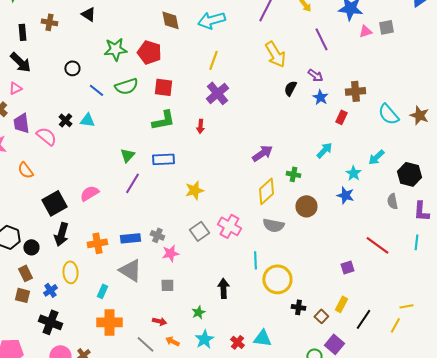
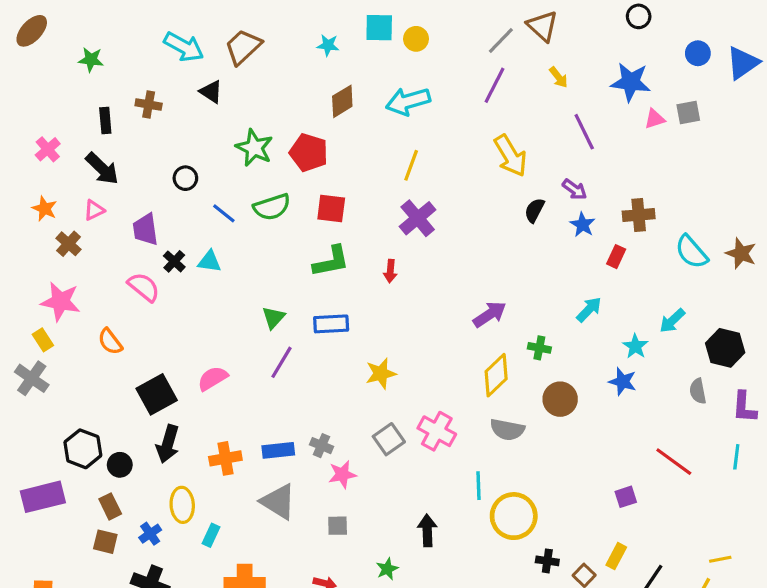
brown diamond: (170, 20) -> (342, 101), turned 70
green star: (115, 49) -> (254, 148), turned 30
purple trapezoid: (21, 123) -> (145, 229), moved
cyan rectangle: (102, 291) -> (211, 535), moved

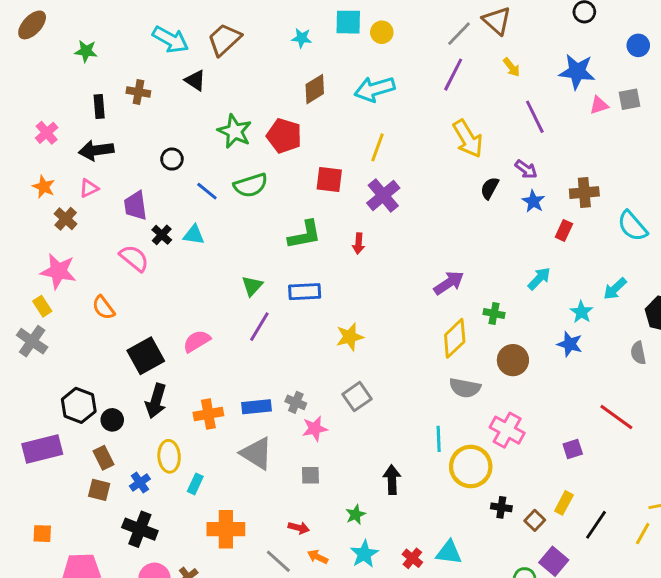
black arrow: (102, 169) -> (96, 150), turned 128
red square: (331, 209) -> (329, 179), moved
pink cross: (437, 431) -> (507, 430), moved

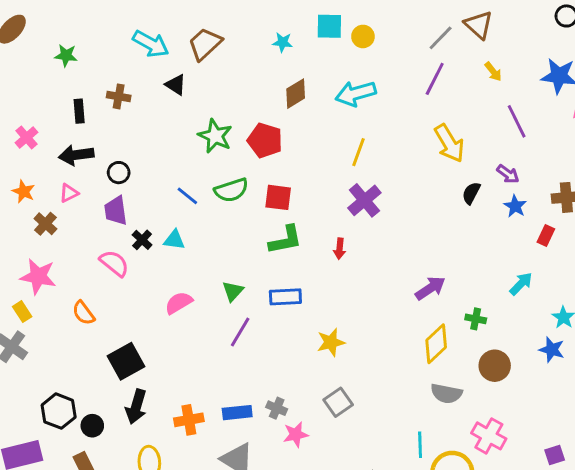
black circle: (172, 159) -> (119, 173), moved
red square: (329, 179) -> (278, 197), moved
pink semicircle: (197, 341) -> (179, 303), moved

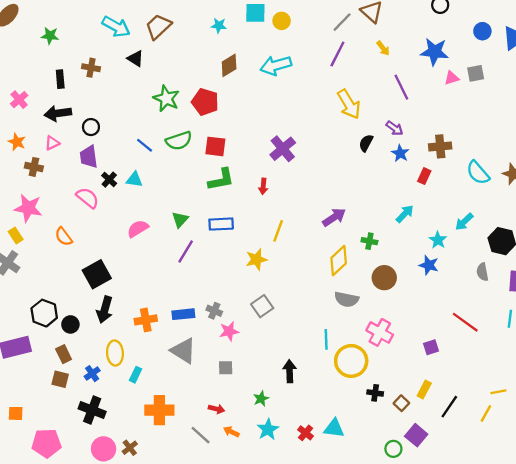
yellow line: (359, 152) -> (278, 231), moved
brown cross: (45, 224) -> (34, 167), turned -30

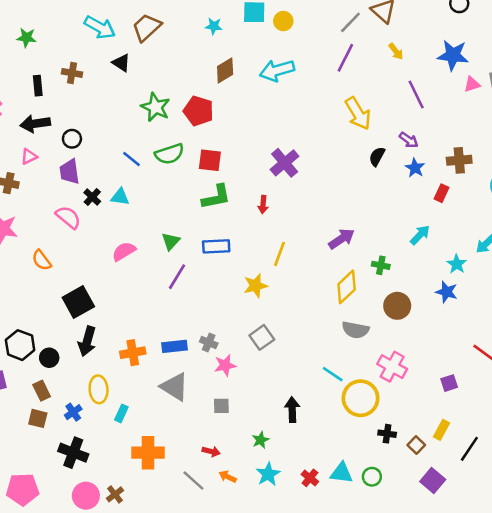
cyan line: (326, 339) -> (333, 374), turned -54
green circle: (393, 449) -> (372, 477), moved

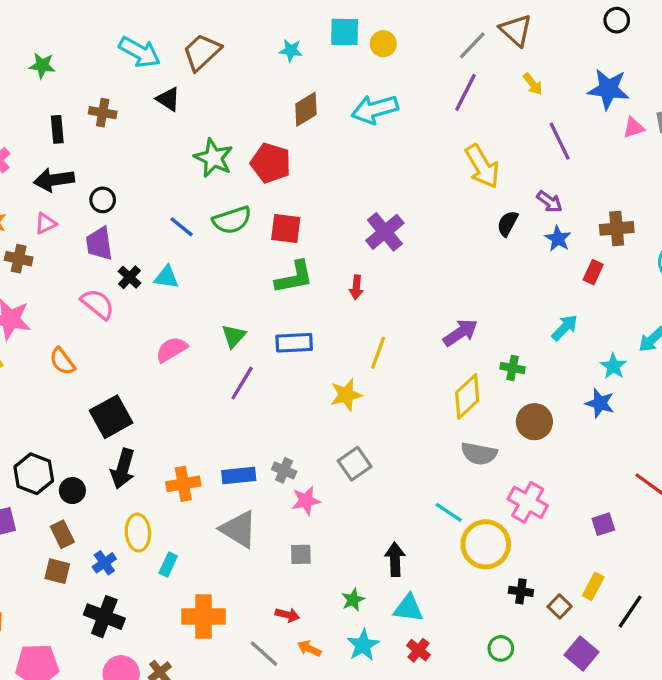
cyan triangle: (342, 473) -> (408, 608), moved

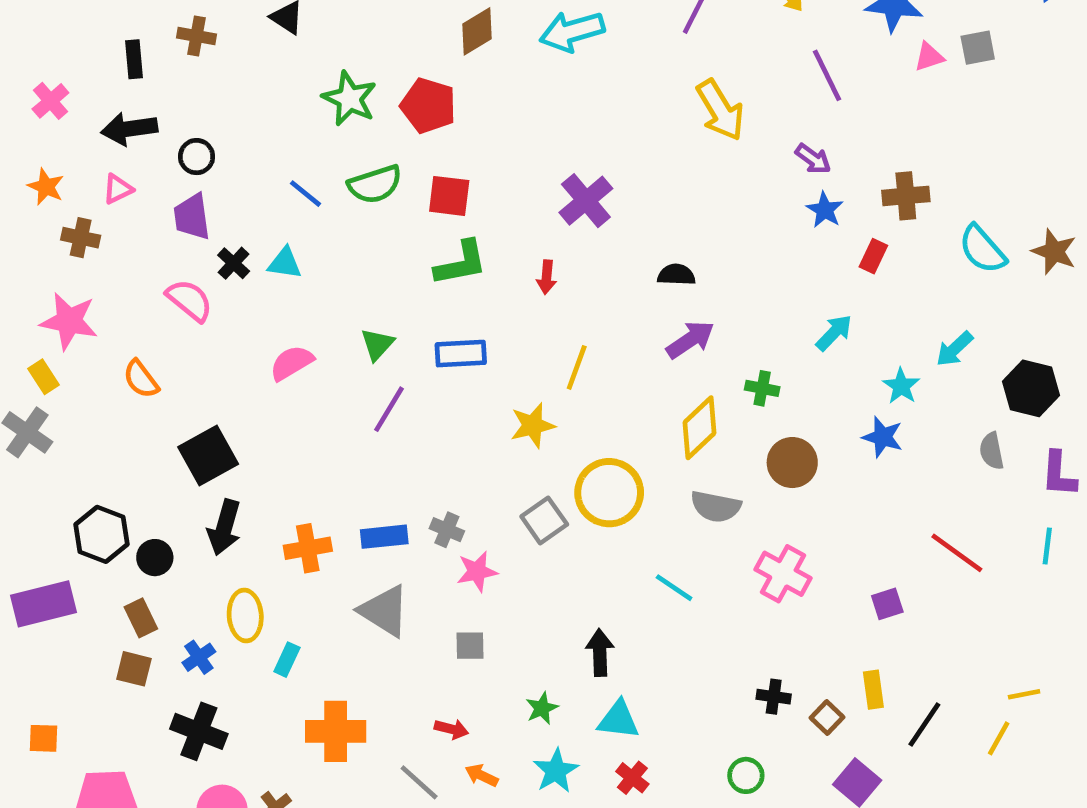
black semicircle: (508, 223) -> (676, 275), moved, turned 64
yellow circle: (486, 544) -> (609, 493), moved
yellow rectangle: (593, 586) -> (873, 690), turned -36

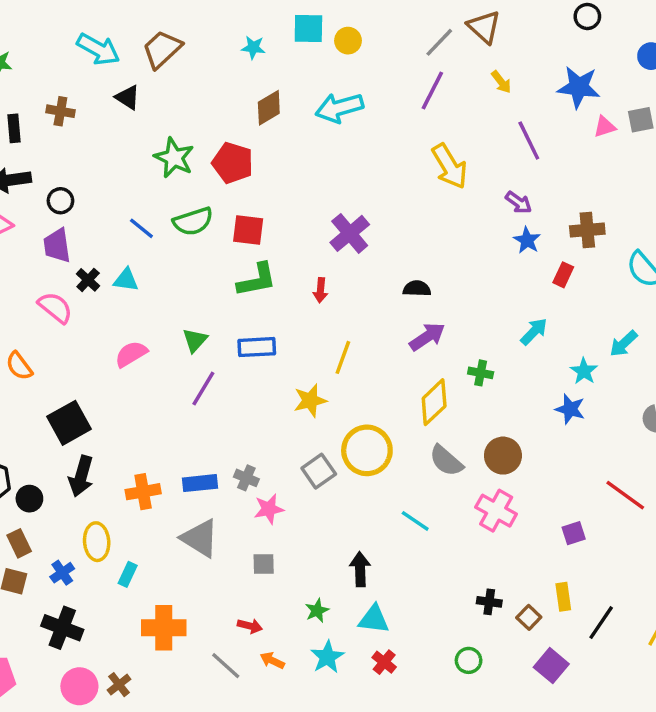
brown circle: (792, 463) -> (503, 456), moved
gray semicircle: (716, 507) -> (446, 461), turned 30

